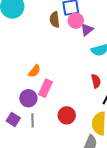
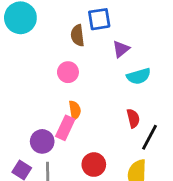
pink circle: (76, 21) -> (68, 72), moved
orange semicircle: (34, 71) -> (75, 110), moved, turned -48

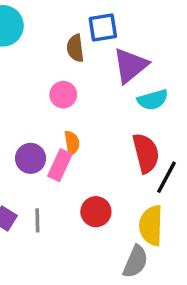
purple triangle: (121, 49) -> (130, 65), size x1.6
red semicircle: (133, 118) -> (146, 153), size x1.6
purple circle: (42, 141) -> (31, 158), moved

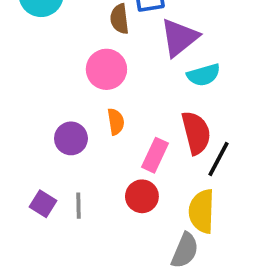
pink circle: (63, 95) -> (106, 69), size x1.4
pink rectangle: (60, 165) -> (155, 155), moved

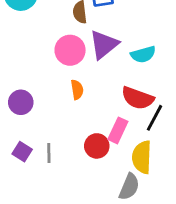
purple triangle: (179, 38) -> (104, 45), moved
red semicircle: (196, 133) -> (138, 98), turned 124
purple circle: (71, 138) -> (21, 102), moved
pink rectangle: (155, 155) -> (118, 130), moved

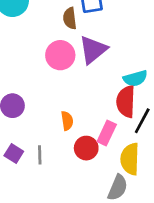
cyan semicircle: (143, 54) -> (135, 78), moved
orange semicircle: (77, 90) -> (67, 121), moved
red semicircle: (138, 98) -> (126, 102), turned 72

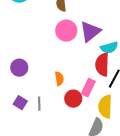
purple triangle: (93, 50) -> (90, 32), moved
pink circle: (60, 55) -> (66, 31), moved

